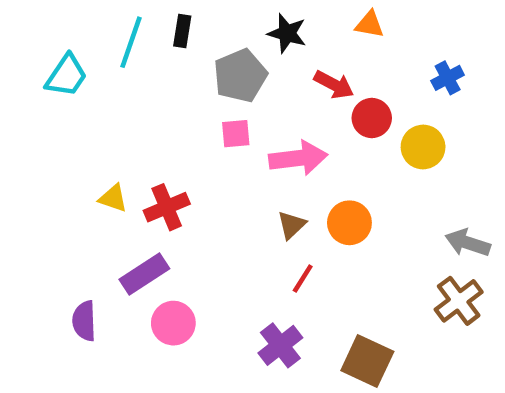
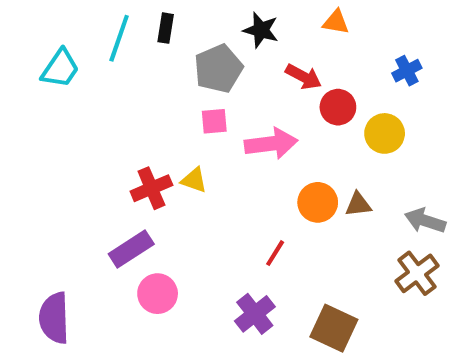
yellow triangle: (113, 198) -> (194, 180), moved
brown triangle: (292, 225) -> (358, 204), moved, turned 36
purple semicircle: (84, 321) -> (54, 318), moved, size x1.4

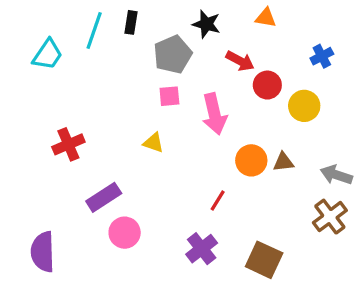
pink arrow: (271, 144) -> (214, 114), turned 84
red cross: (151, 188) -> (68, 144), moved

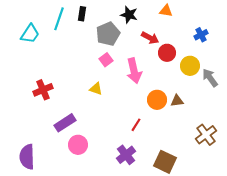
pink square: (169, 96) -> (106, 60), turned -32
gray arrow: (336, 175) -> (210, 78), moved, turned 36

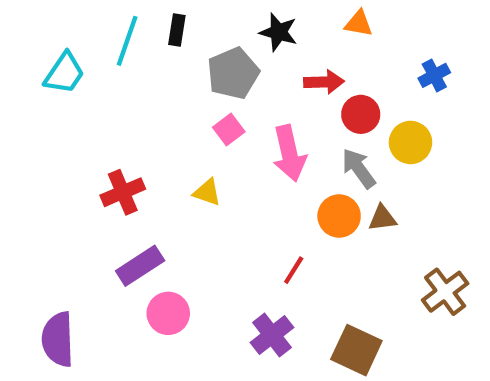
red arrow: (150, 38) -> (324, 82), turned -30
gray arrow: (210, 78) -> (359, 168), moved
red cross: (43, 90) -> (123, 192), moved

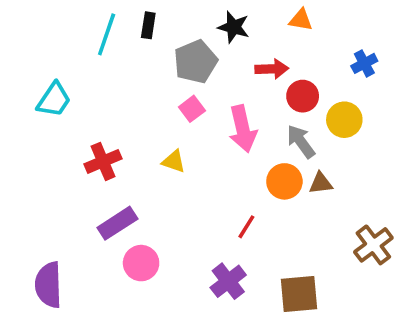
cyan trapezoid: (64, 73) -> (54, 100), moved
brown square: (356, 350) -> (299, 294), turned -30

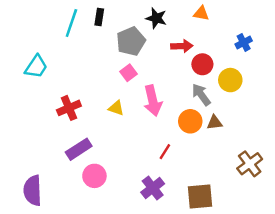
pink arrow: (243, 129) -> (153, 101), moved

